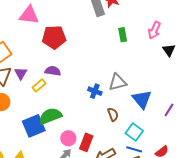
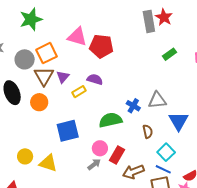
pink triangle: (29, 15) -> (77, 37), moved
green rectangle: (123, 35) -> (169, 54), turned 56
green semicircle: (50, 116) -> (110, 120), moved

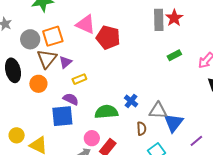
purple semicircle: (95, 79) -> (71, 99), moved
gray triangle: (157, 100) -> (158, 111), moved

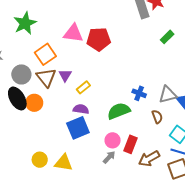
gray circle: (30, 39) -> (21, 74), moved
orange circle: (38, 84) -> (34, 103), moved

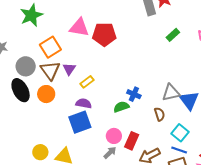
blue cross: (139, 93) -> (134, 94), moved
orange circle: (34, 103) -> (46, 94), moved
green semicircle: (119, 111) -> (121, 107), size x0.7

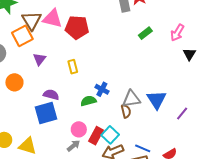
brown triangle: (50, 70) -> (32, 21), moved
yellow rectangle: (87, 82) -> (73, 67), moved, turned -72
gray triangle: (171, 93) -> (131, 99), moved
cyan square: (180, 133) -> (110, 135), moved

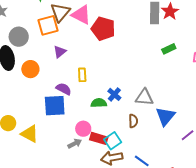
yellow rectangle: (73, 67) -> (82, 75), moved
gray triangle: (131, 99) -> (144, 97), moved
red rectangle: (96, 136) -> (99, 138), turned 66

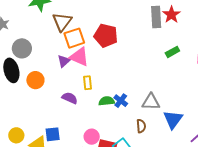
pink triangle: (81, 15) -> (79, 57), moved
orange square: (48, 25) -> (74, 38), moved
green semicircle: (99, 103) -> (107, 101), moved
blue square: (55, 106) -> (53, 134), moved, size x0.7

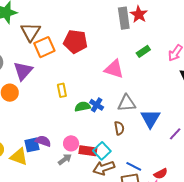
pink triangle: (79, 57) -> (114, 69), moved
purple triangle: (64, 61) -> (23, 71), moved, size x1.5
purple semicircle: (70, 98) -> (43, 141), moved

